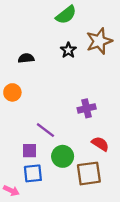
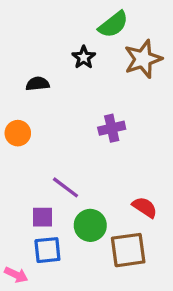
green semicircle: (66, 15) -> (113, 24), moved
black star: (68, 50) -> (84, 57), moved
purple cross: (87, 108) -> (112, 128), moved

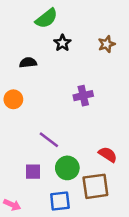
green semicircle: (113, 24) -> (46, 18), moved
brown star: (143, 59) -> (107, 44), size x0.6
purple square: (42, 217) -> (33, 172), moved
blue square: (47, 250) -> (60, 201), moved

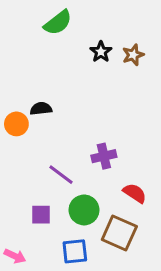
black star: (62, 43) -> (101, 52), moved
black semicircle: (28, 63) -> (41, 109), moved
purple cross: (83, 96) -> (104, 156), moved
brown square: (95, 186) -> (119, 233), turned 32

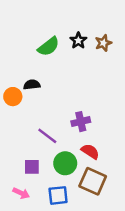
green semicircle: (58, 23) -> (49, 46), moved
red semicircle: (135, 193) -> (90, 151), moved
pink arrow: (15, 256) -> (21, 193), moved

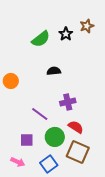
brown star: (103, 43) -> (87, 26), moved
black semicircle: (32, 85) -> (54, 71), moved
blue square: (58, 195) -> (49, 164), turned -30

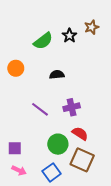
orange circle: (11, 81) -> (16, 68), moved
purple line: (40, 114) -> (40, 109), moved
purple square: (27, 140) -> (15, 148), moved

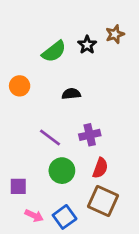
red semicircle: (80, 134) -> (100, 168), turned 77
green circle: (58, 144) -> (62, 171), moved
pink arrow: (19, 170) -> (34, 216), moved

